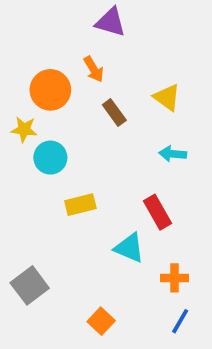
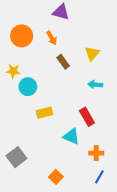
orange circle: (50, 90) -> (22, 36), moved
yellow triangle: (167, 97) -> (92, 53), turned 35

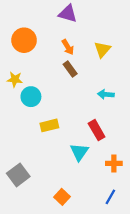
orange arrow: (52, 38) -> (68, 47), moved
yellow triangle: (92, 53) -> (102, 49), moved
cyan triangle: (71, 136) -> (79, 152), turned 42
orange cross: (96, 153) -> (114, 163), moved

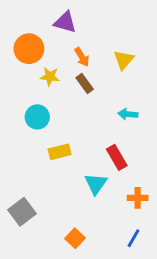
purple triangle: (68, 14) -> (65, 22), moved
yellow star: (15, 79) -> (50, 77), moved

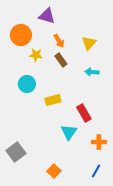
cyan arrow: (128, 114) -> (92, 72), moved
yellow rectangle: (60, 152) -> (53, 100), moved

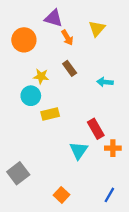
orange arrow: (59, 41) -> (67, 38), moved
yellow triangle: (89, 43) -> (97, 28), moved
yellow star: (36, 55) -> (41, 76), moved
yellow rectangle: (53, 100) -> (50, 114), moved
orange cross: (99, 142) -> (113, 148), moved

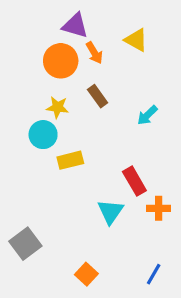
yellow triangle: (97, 28) -> (136, 40), turned -42
orange circle: (24, 40) -> (61, 61), moved
cyan arrow: (105, 82) -> (147, 115), turned -49

